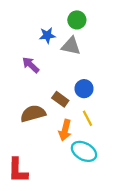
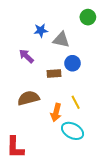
green circle: (77, 20) -> (88, 17), moved
blue circle: (84, 89) -> (73, 63), moved
brown rectangle: (60, 99) -> (54, 73), moved, turned -40

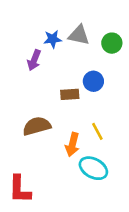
green circle: (88, 17) -> (112, 43), moved
gray triangle: (61, 40) -> (79, 35), moved
purple arrow: (26, 56) -> (34, 60), moved, turned -112

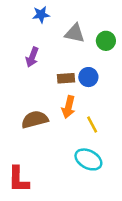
blue star: (53, 39) -> (41, 15), moved
brown rectangle: (70, 94) -> (66, 78), moved
orange arrow: (72, 144) -> (68, 107), moved

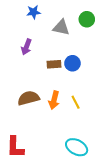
green circle: (106, 41) -> (87, 19), moved
orange arrow: (68, 107) -> (54, 100), moved
cyan ellipse: (88, 159) -> (77, 147), moved

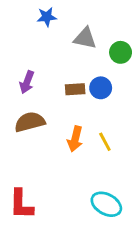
green circle: (87, 19) -> (121, 52), moved
purple arrow: (26, 47) -> (27, 82), moved
brown semicircle: (28, 98) -> (30, 122), moved

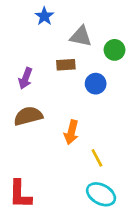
blue star: (47, 17) -> (44, 16), turned -30
brown rectangle: (75, 89) -> (66, 65), moved
yellow line: (105, 142) -> (97, 158), moved

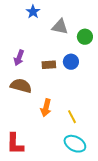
brown rectangle: (66, 65) -> (49, 65), moved
brown semicircle: (28, 116) -> (21, 86), turned 30
orange arrow: (71, 132) -> (46, 108), moved

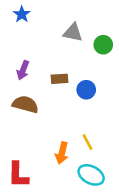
blue star: (33, 12) -> (22, 14), moved
blue circle: (71, 62) -> (86, 90), moved
orange arrow: (46, 108) -> (62, 153), moved

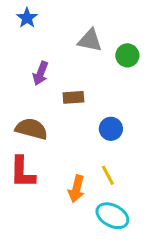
purple arrow: (23, 70) -> (40, 73), moved
blue circle: (86, 90) -> (111, 129), moved
red L-shape: (18, 175) -> (22, 172), moved

